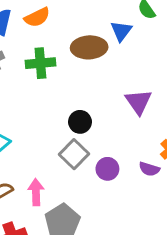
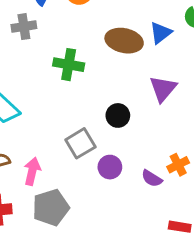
green cross: (40, 63) -> (69, 65), moved
purple triangle: (138, 102) -> (163, 89), moved
black circle: (80, 122) -> (118, 115), moved

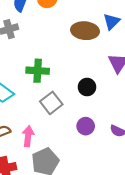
green cross: (69, 65) -> (38, 71), moved
gray square: (80, 143) -> (51, 103), moved

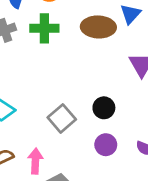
green cross: (38, 71) -> (44, 28), moved
black circle: (87, 87) -> (104, 108), moved

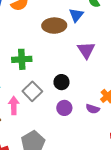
green cross: (44, 28) -> (22, 59), moved
pink arrow: (35, 161) -> (14, 105), moved

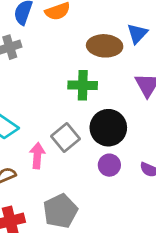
green cross: (22, 59) -> (83, 85), moved
black circle: (61, 82) -> (108, 128), size x1.6

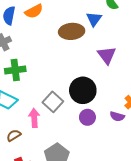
green cross: (83, 85) -> (15, 70), moved

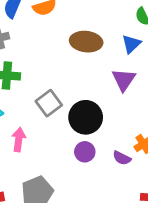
blue triangle: (94, 19) -> (131, 44), moved
gray square: (53, 102) -> (49, 103), moved

